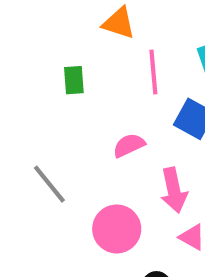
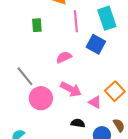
pink arrow: (174, 190) -> (71, 89), moved, turned -50
pink circle: (117, 229) -> (41, 98), moved

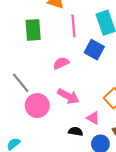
green rectangle: (37, 25) -> (33, 30), size x1.5
pink triangle: (95, 102) -> (93, 118), moved

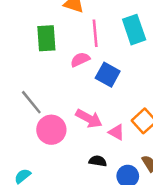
blue square: (94, 50) -> (108, 75), moved
pink semicircle: (61, 63) -> (80, 60), moved
pink triangle: (93, 118) -> (116, 132), moved

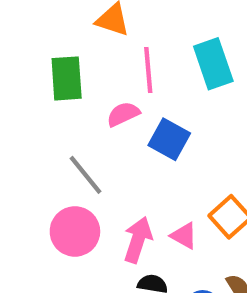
gray line: (31, 102) -> (85, 175), moved
pink arrow: (89, 118) -> (138, 240), moved, turned -100

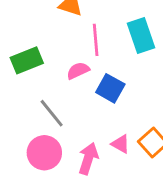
green rectangle: (67, 78) -> (27, 60), moved, turned 72
pink triangle: (184, 236) -> (121, 144), moved

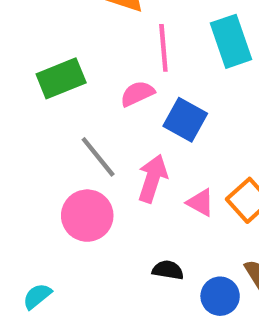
pink arrow: (88, 159) -> (153, 179), moved

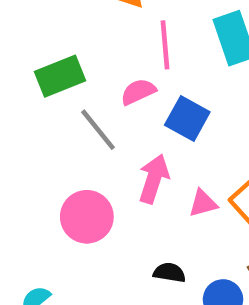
gray line: (98, 157) -> (98, 130), moved
pink triangle: (200, 203) -> (203, 203), turned -44

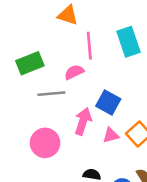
blue square: (187, 119) -> (108, 102), moved
gray line: (98, 130) -> (51, 94), turned -56

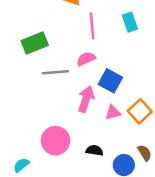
cyan rectangle: (128, 42) -> (130, 22), size x0.7
pink semicircle: (74, 72) -> (86, 59), moved
pink circle: (45, 143) -> (55, 141), moved

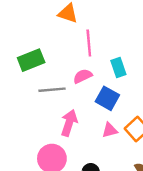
cyan rectangle: (130, 22) -> (118, 68), moved
pink arrow: (86, 99) -> (69, 123), moved

